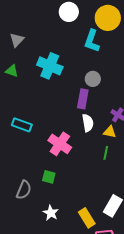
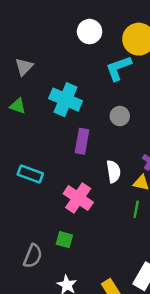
cyan L-shape: (92, 41) -> (119, 68), turned 50
purple rectangle: (83, 99) -> (82, 141), moved

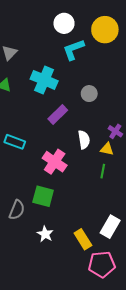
cyan L-shape: (119, 68) -> (73, 50), moved
purple rectangle: (82, 141) -> (58, 115), turned 36
green square: (64, 240) -> (43, 196), size x1.5

